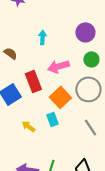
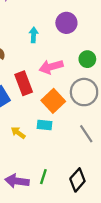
purple circle: (85, 32) -> (66, 23), moved
cyan rectangle: (52, 119) -> (44, 125), turned -64

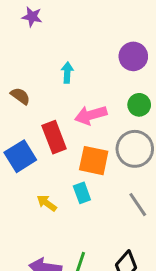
purple circle: (66, 23) -> (133, 56), moved
orange square: (53, 101) -> (94, 161), turned -35
cyan rectangle: (44, 125) -> (82, 193), turned 64

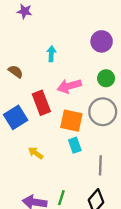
cyan rectangle: (82, 193) -> (75, 145), moved
gray line: (138, 205) -> (100, 165), moved, turned 36

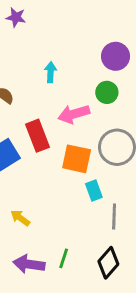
green circle: (106, 78) -> (107, 92), moved
cyan rectangle: (75, 145) -> (94, 191), moved
yellow arrow: (36, 153) -> (20, 218), moved

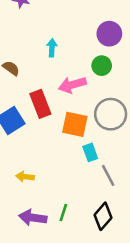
gray line: (114, 217) -> (108, 175), turned -30
yellow arrow: (20, 218) -> (25, 177), turned -30

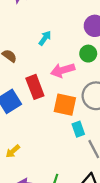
cyan arrow: (52, 48) -> (45, 38), turned 32
yellow arrow: (25, 177) -> (13, 151), moved, turned -48

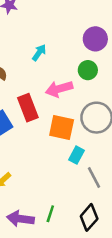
cyan rectangle: (78, 129) -> (77, 155), turned 48

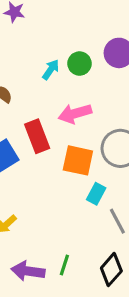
green circle: (88, 70) -> (79, 64), moved

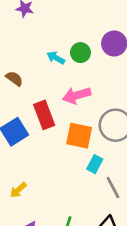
cyan arrow: (51, 70) -> (56, 58), turned -96

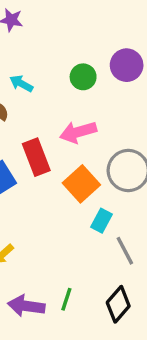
cyan arrow: (56, 58) -> (21, 84), moved
orange square: (79, 136) -> (81, 184), turned 36

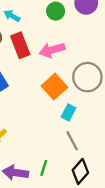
red rectangle: (36, 157) -> (20, 45), moved
gray line: (125, 251) -> (72, 141), moved

